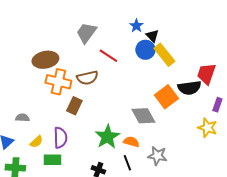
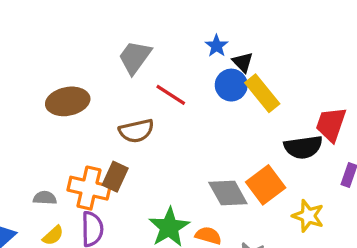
orange cross: (58, 82) -> (89, 188), moved
orange square: (166, 97) -> (266, 185), moved
gray semicircle: (22, 118) -> (45, 198), moved
yellow star: (207, 128) -> (308, 216), moved

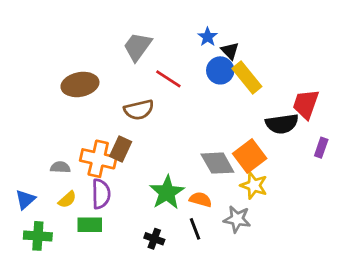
yellow star: (308, 216) -> (254, 185), moved

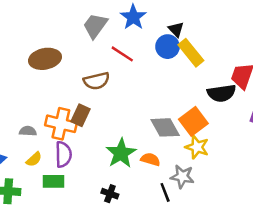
blue star: (208, 37) -> (133, 17), moved, size x1.5
black line: (195, 229) -> (165, 192), moved

